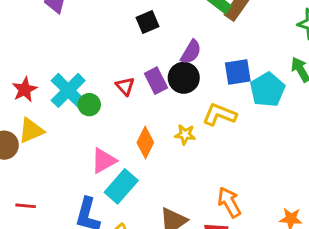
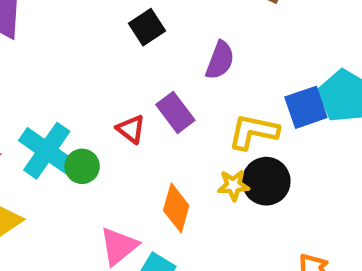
blue square: (238, 72) -> (306, 107), moved
black circle: (184, 78) -> (266, 181), moved
yellow L-shape: (220, 115) -> (253, 132), moved

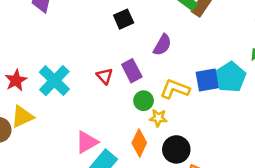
green circle: (82, 166) -> (144, 101), moved
black circle: (266, 181) -> (176, 149), moved
orange diamond: (176, 208) -> (139, 143), moved

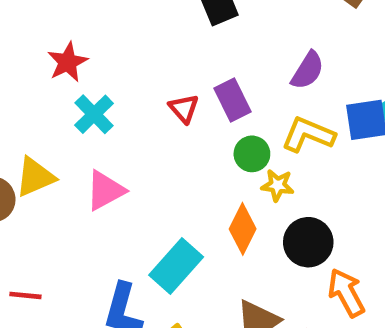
purple semicircle: (162, 45) -> (308, 70), moved
red star: (16, 80) -> (68, 62), moved
cyan cross: (54, 81) -> (94, 114), size x0.7
pink triangle: (87, 142) -> (105, 190), moved

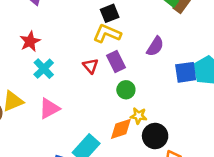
yellow L-shape: (308, 135) -> (107, 33), moved
yellow star: (277, 185) -> (139, 116), moved
orange diamond: (243, 229) -> (121, 129), turned 45

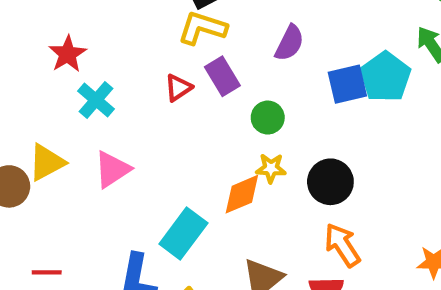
red triangle: (91, 66) -> (178, 88), turned 42
green circle: (126, 90) -> (268, 118), moved
black circle: (155, 136) -> (330, 182), moved

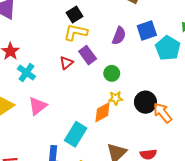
blue square: (347, 84) -> (147, 30), moved
orange arrow: (342, 245) -> (162, 113), moved

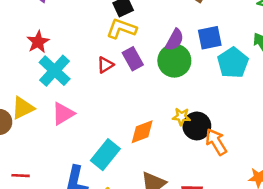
cyan cross: (26, 73) -> (55, 71), size x1.4
green circle: (112, 73) -> (174, 61), moved, size x1.6
yellow star: (116, 98) -> (181, 117), moved

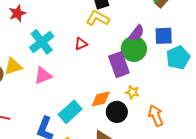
red star: (38, 42) -> (17, 13), moved
purple rectangle: (133, 59) -> (119, 65), moved, size x1.4
black circle: (197, 126) -> (117, 112), moved

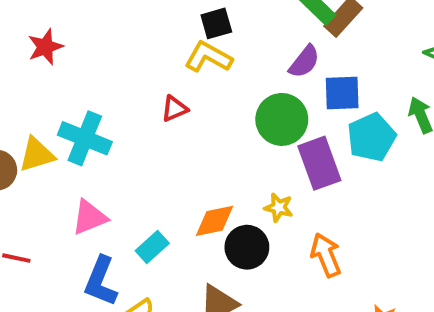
purple semicircle: (137, 33) -> (304, 62), moved
cyan cross: (42, 42) -> (85, 138), moved, turned -30
purple rectangle: (119, 65) -> (319, 163), moved
pink triangle: (43, 76) -> (89, 217), moved
cyan rectangle: (70, 112) -> (152, 247), size x0.7

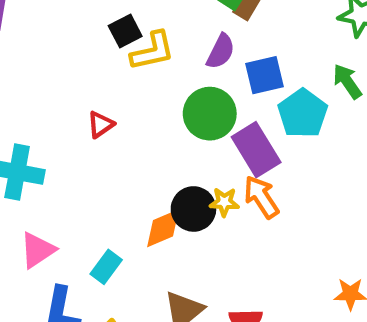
yellow L-shape: (208, 57) -> (152, 51), moved, turned 150
black circle: (247, 247) -> (193, 209), moved
orange arrow: (326, 255) -> (261, 197), moved

